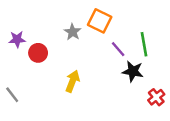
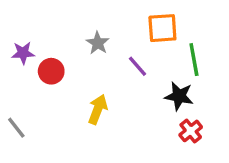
orange square: (100, 21) -> (162, 28), moved, turned -30
purple line: (118, 49) -> (138, 66), moved
red cross: (156, 97) -> (191, 131), moved

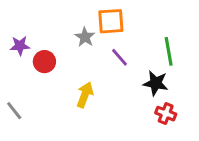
orange square: (162, 28) -> (111, 21), moved
red cross: (191, 131) -> (166, 114), turned -30

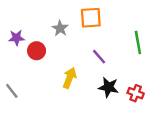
gray star: (85, 37) -> (60, 28), moved
purple line: (120, 57) -> (99, 57), moved
black star: (156, 83) -> (108, 87), moved

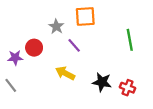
purple star: (16, 38) -> (15, 58), moved
purple line: (99, 57) -> (74, 45), moved
yellow arrow: (70, 78) -> (65, 73), turned -84

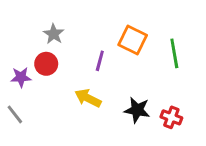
orange square: (85, 16) -> (133, 40), moved, turned 30
gray star: (56, 26) -> (54, 34), moved
purple line: (74, 45) -> (100, 61), turned 56

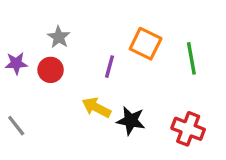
purple star: (21, 77) -> (16, 63), moved
black star: (137, 110) -> (131, 121), moved
red cross: (171, 117) -> (188, 129), size x1.4

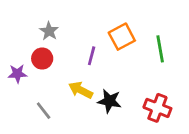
orange square: (146, 44) -> (122, 37), turned 36
purple star: (16, 63) -> (17, 74), moved
gray line: (16, 126) -> (44, 111), moved

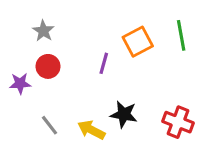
gray star: (49, 31) -> (43, 31), moved
green line: (160, 49) -> (181, 35), moved
yellow arrow: (81, 90) -> (91, 130), moved

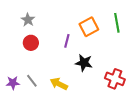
purple star: (20, 83) -> (13, 83), moved
black star: (124, 114) -> (84, 63), moved

